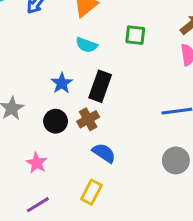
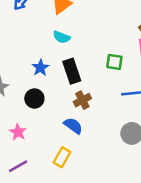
green square: (135, 35) -> (114, 62), moved
black rectangle: (100, 86) -> (72, 71), turned -40
brown cross: (88, 119) -> (82, 100), moved

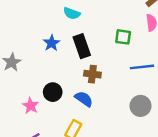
black circle: (34, 99) -> (53, 92), moved
brown cross: (82, 100) -> (92, 74), turned 35

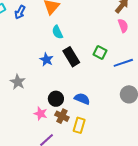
cyan semicircle: (72, 13) -> (57, 32), turned 56
green square: (123, 37) -> (100, 52), moved, turned 32
brown cross: (92, 74) -> (62, 116), moved, turned 32

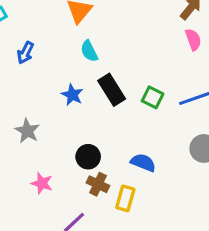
blue arrow: (20, 12) -> (25, 53), moved
green square: (100, 52) -> (153, 97), moved
blue semicircle: (82, 99) -> (143, 163), moved
pink star: (41, 114) -> (42, 183), moved

